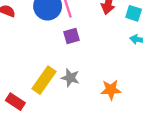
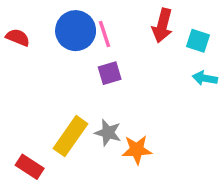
orange star: (111, 90) -> (137, 150), moved

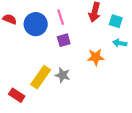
blue circle: (76, 31) -> (36, 24), moved
orange star: (137, 150) -> (96, 57), moved

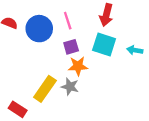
cyan square: (116, 21) -> (104, 45), moved, size x1.5
orange star: (96, 57) -> (78, 66), moved

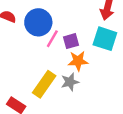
pink line: (68, 21) -> (52, 39), moved, turned 48
gray star: (70, 87) -> (70, 82), turned -30

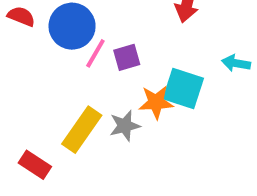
cyan square: (105, 39) -> (183, 89), moved
orange star: (78, 61) -> (156, 102), moved

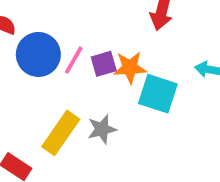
blue circle: (72, 26) -> (38, 54), moved
orange star: (156, 102) -> (130, 68), moved

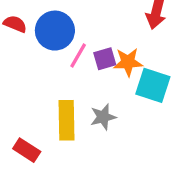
blue circle: (38, 54) -> (55, 31), moved
yellow rectangle: (61, 133) -> (67, 120), turned -36

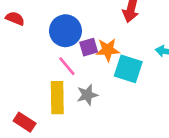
blue circle: (55, 31) -> (65, 31), moved
pink line: (78, 55) -> (67, 66), moved, turned -70

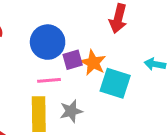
orange star: (108, 50) -> (93, 63), turned 30
pink line: (67, 66) -> (49, 80), turned -55

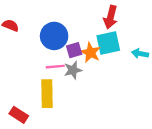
cyan square: (115, 83) -> (108, 43), moved, turned -30
gray star: (71, 111) -> (73, 70), moved

